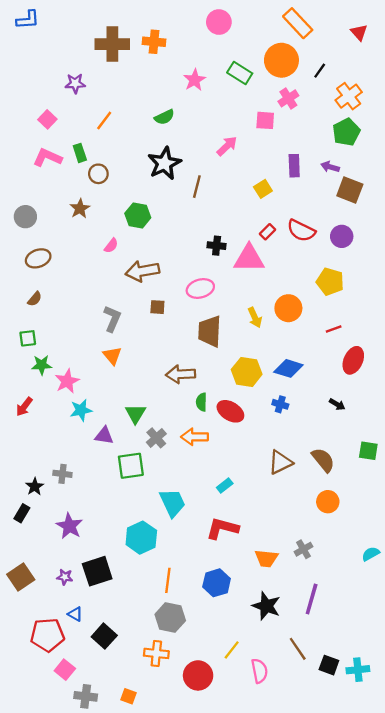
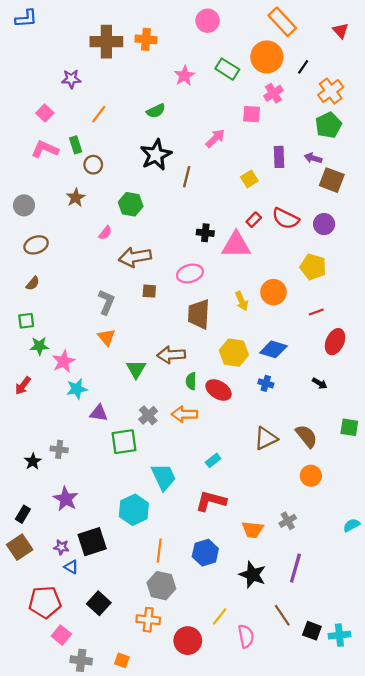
green triangle: (135, 414) -> (136, 369), moved
black rectangle: (22, 513) -> (23, 514), moved
blue triangle: (75, 614) -> (71, 567), moved

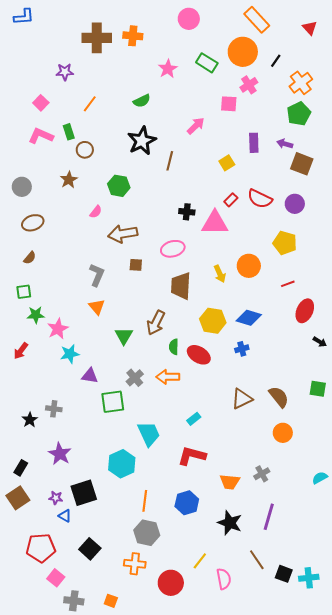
brown arrow: (171, 355) -> (156, 323), turned -60
blue cross: (266, 383) -> (242, 349), turned -32
black arrow: (320, 383) -> (320, 342), moved

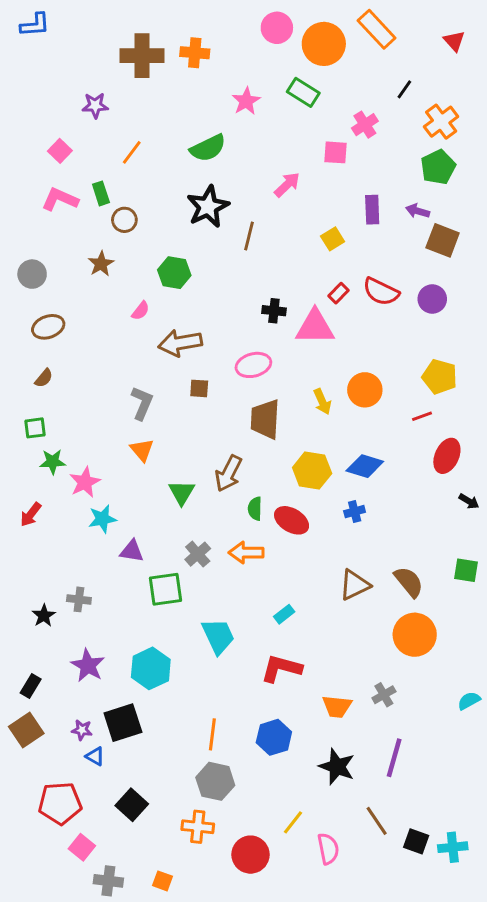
orange circle: (243, 52) -> (324, 44), moved
green semicircle: (142, 101) -> (208, 148), size x1.4
yellow pentagon: (285, 243) -> (440, 377), moved
orange circle: (283, 433) -> (415, 635), size x1.5
cyan hexagon: (122, 464) -> (151, 668), moved

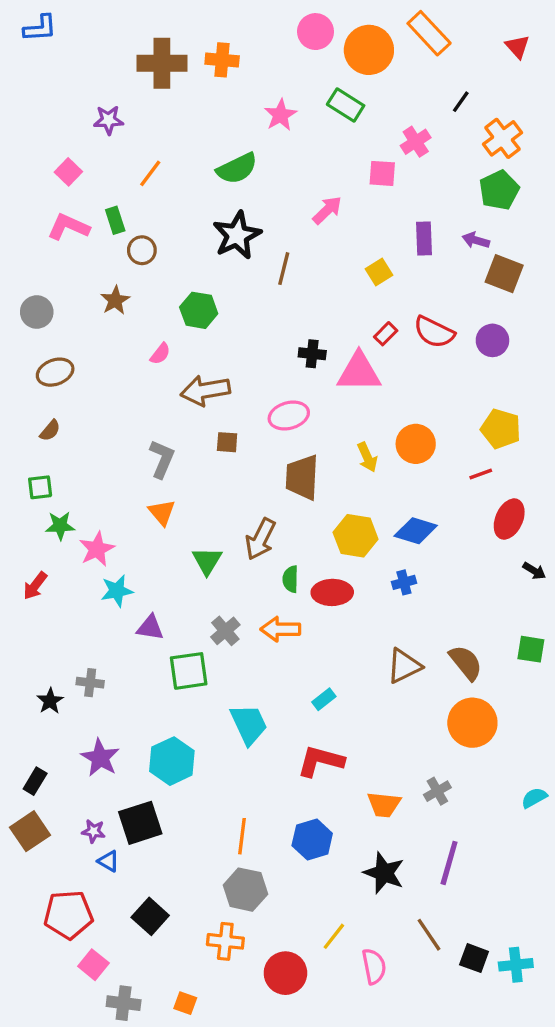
red ellipse: (292, 520) -> (332, 592), turned -32

